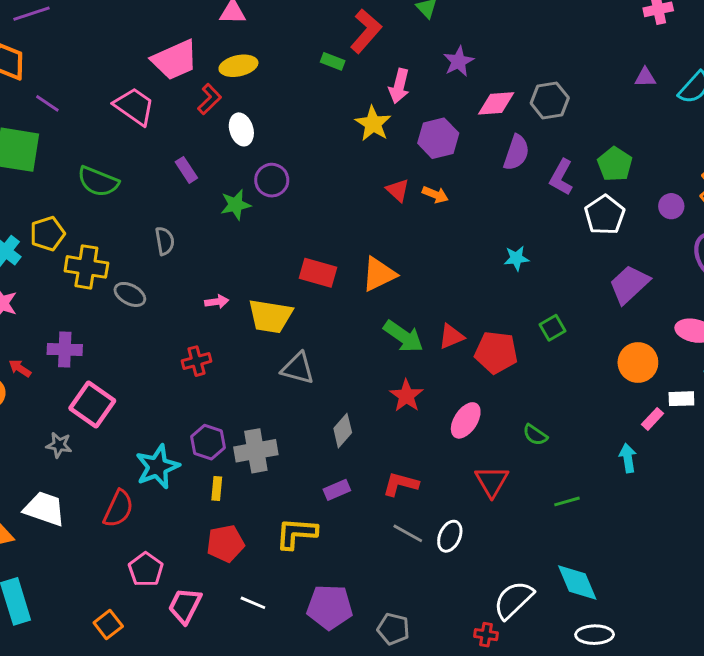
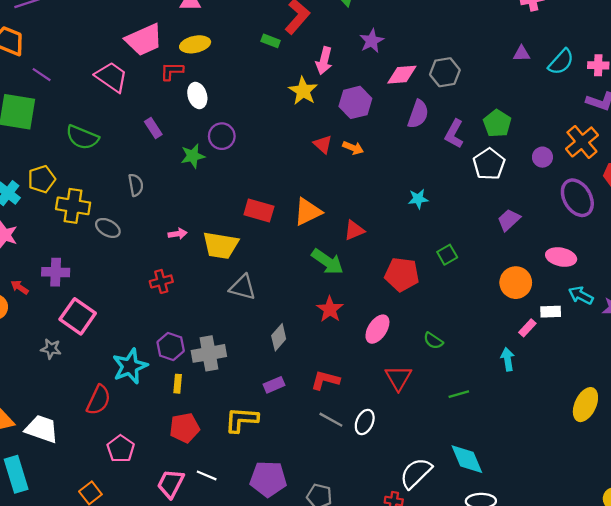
red L-shape: (210, 99) -> (172, 71), turned -135
purple trapezoid: (629, 284) -> (509, 220), size x0.7
red triangle: (451, 336) -> (354, 230), moved
white trapezoid: (44, 509) -> (42, 429), moved
pink trapezoid: (185, 606) -> (171, 484), moved

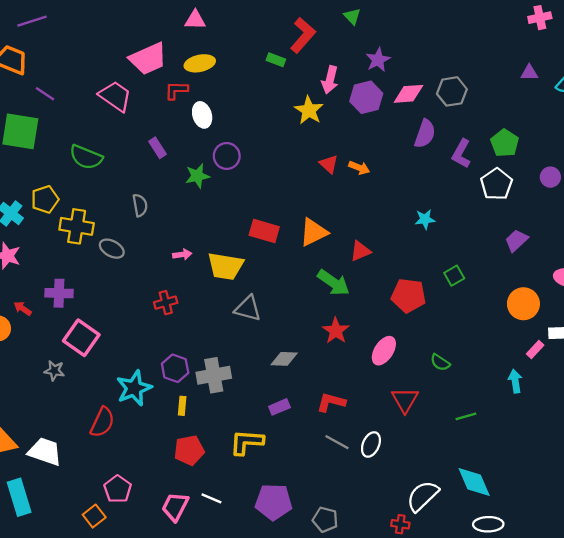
purple hexagon: (355, 102) -> (366, 97), moved
gray diamond: (279, 337) -> (284, 359), turned 52
pink pentagon: (121, 449) -> (118, 489), moved

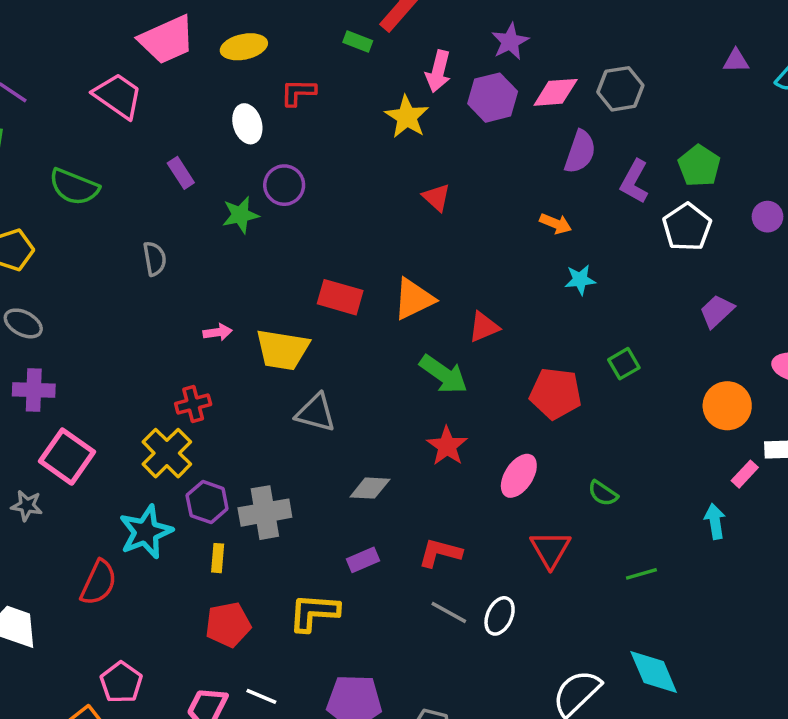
red L-shape: (176, 90) -> (298, 92), moved
orange arrow: (359, 168) -> (556, 224), moved
yellow cross: (77, 226) -> (167, 453), moved, turned 36
gray ellipse: (112, 249) -> (23, 323), moved

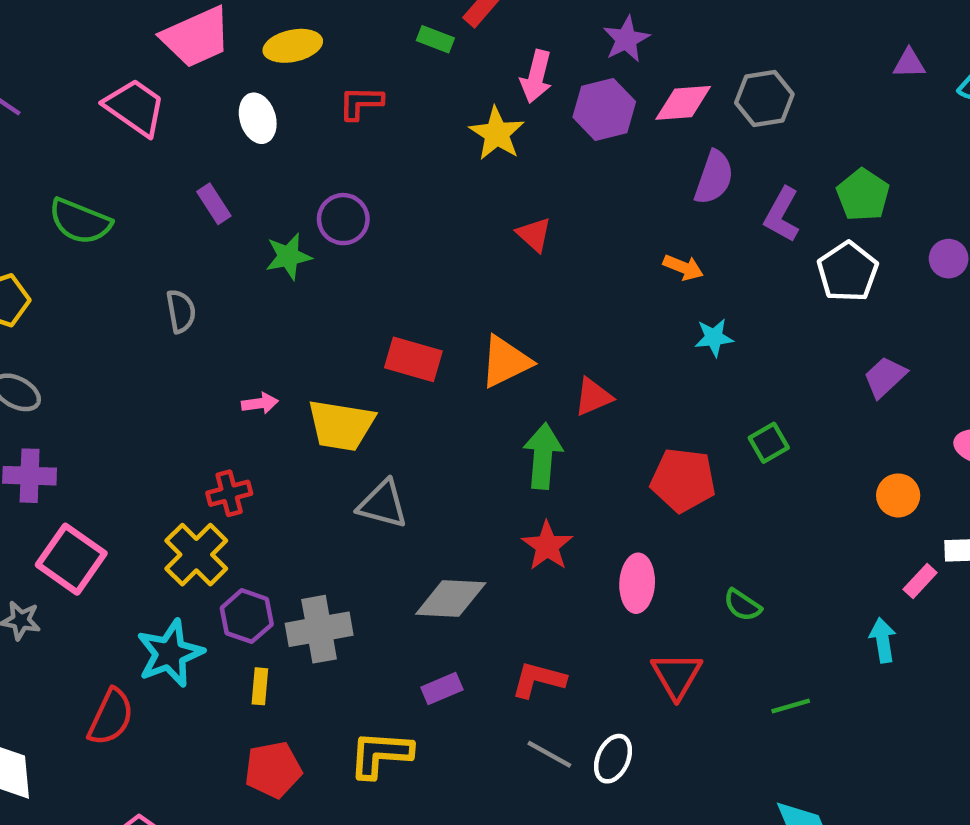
white ellipse: (247, 124) -> (258, 118), moved
green arrow: (444, 374) -> (543, 456), turned -120
orange circle: (727, 406) -> (898, 495), size x0.7
pink ellipse: (519, 476) -> (637, 583), turned -30
gray diamond: (370, 488) -> (451, 599), size x1.4

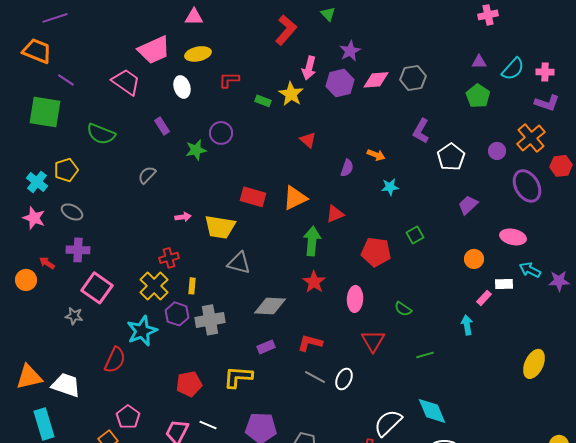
green rectangle: (435, 39) -> (263, 101), moved
purple semicircle: (714, 177) -> (347, 168), moved, size x0.7
green pentagon: (863, 195) -> (478, 96), moved
gray semicircle: (181, 311) -> (147, 175), turned -126
yellow rectangle: (260, 686) -> (192, 286), moved

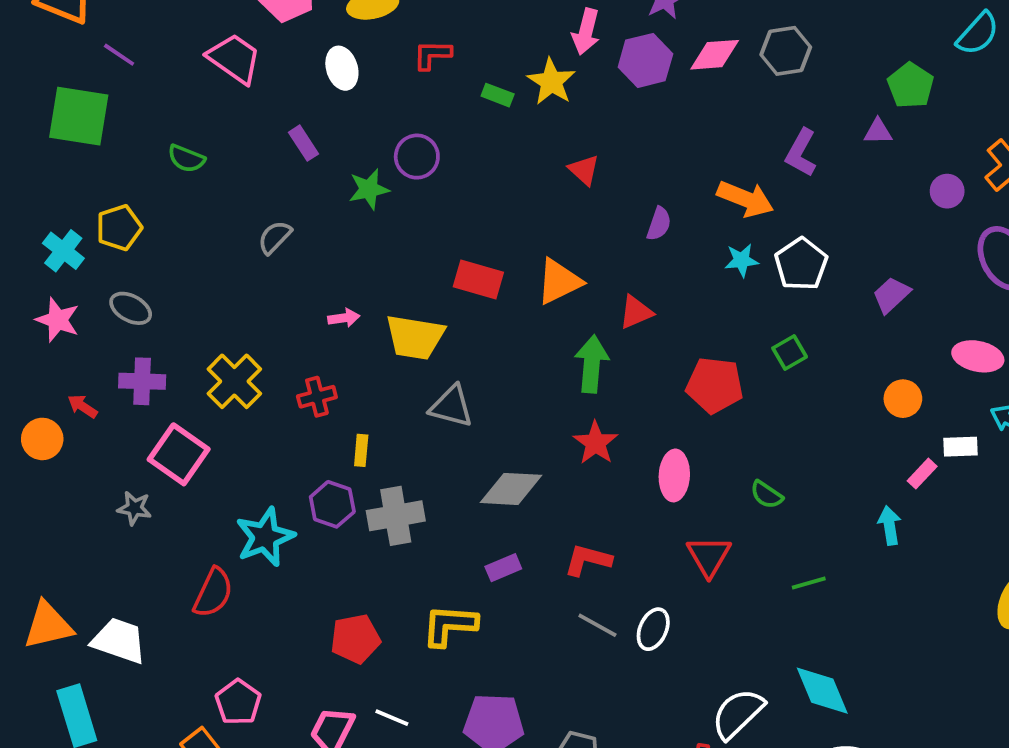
purple triangle: (479, 62) -> (878, 132), moved
green semicircle: (101, 134) -> (186, 158), size x0.7
orange arrow: (376, 155) -> (745, 199), moved, size x1.6
white pentagon: (451, 157) -> (801, 264), moved
yellow cross: (154, 286) -> (234, 381), moved

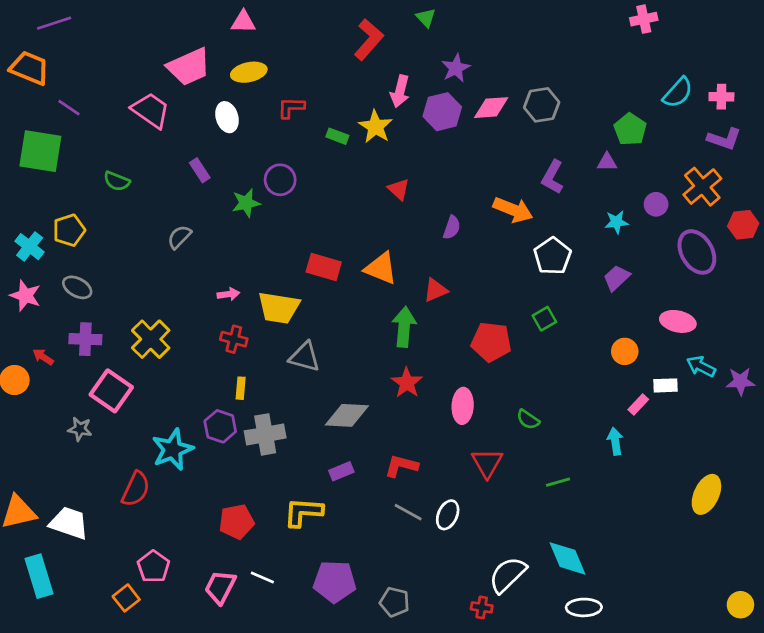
cyan star: (742, 260) -> (617, 222), moved
orange triangle: (559, 281) -> (381, 268), turned 48
red cross: (317, 397) -> (234, 339), moved, turned 30

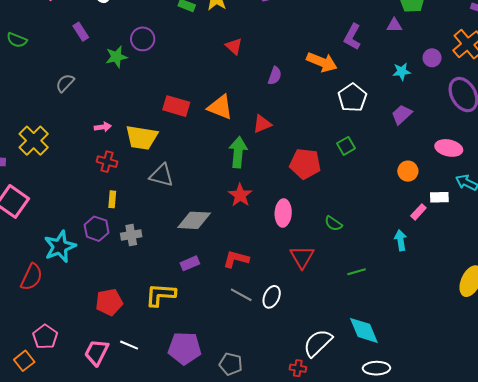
yellow cross: (151, 339) -> (34, 141), moved
gray cross: (265, 434) -> (131, 235), size x0.7

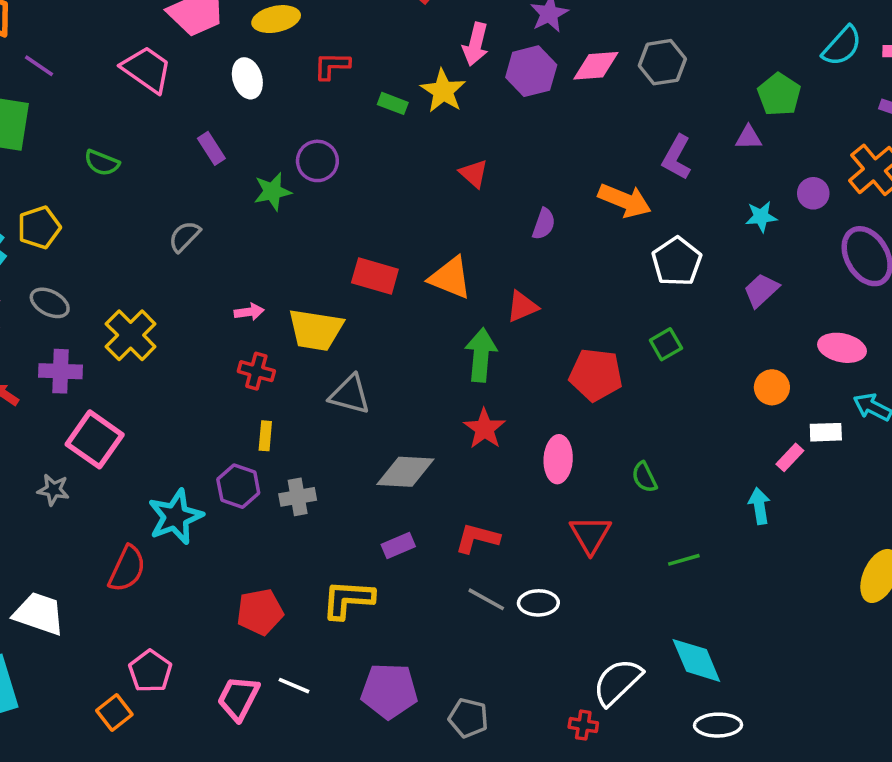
green semicircle: (333, 223) -> (644, 477), turned 30
white ellipse: (272, 297) -> (538, 603), turned 65

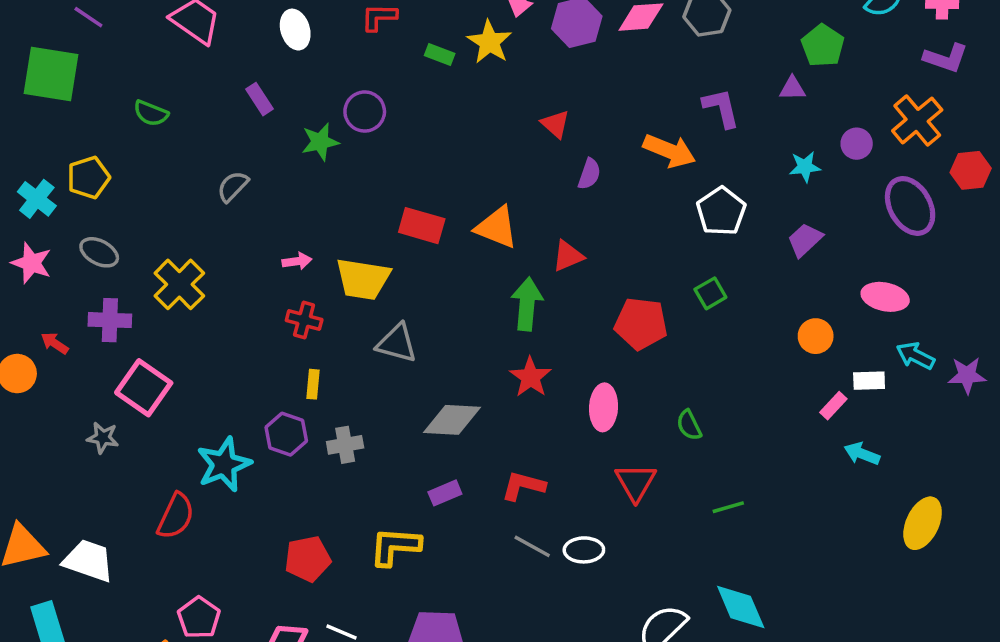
purple L-shape: (677, 157) -> (721, 108), turned 138
red triangle: (474, 174) -> (555, 124), moved
cyan arrow: (759, 506) -> (862, 454), moved, turned -60

